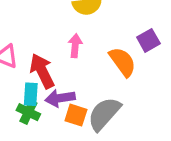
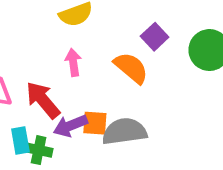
cyan rectangle: (31, 94) -> (20, 140), moved
gray semicircle: (104, 114) -> (124, 131), turned 54
orange square: (76, 115) -> (95, 123), moved

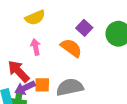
orange square: (95, 123) -> (42, 85), moved
purple arrow: (70, 126) -> (25, 88), moved

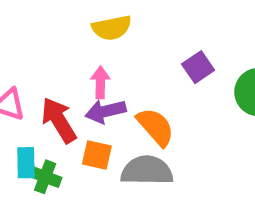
orange semicircle: (71, 48) -> (156, 127), moved
purple arrow: (25, 88) -> (106, 111), moved

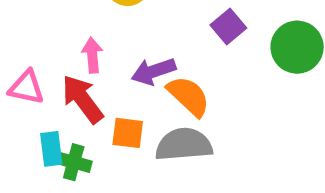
pink arrow: (100, 82) -> (92, 55), moved
purple arrow: (106, 111) -> (154, 71), moved

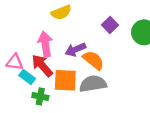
pink arrow: (92, 55) -> (45, 44), size x1.5
orange square: (128, 133) -> (65, 80), size x1.5
cyan rectangle: (51, 149) -> (27, 77), moved, turned -42

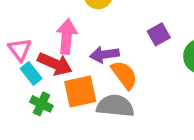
pink triangle: (15, 62) -> (20, 49), turned 30
red arrow: (42, 66) -> (55, 64), turned 140
orange square: (65, 80) -> (80, 91), turned -30

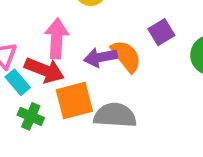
orange semicircle: (124, 75) -> (126, 56), moved

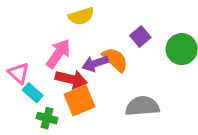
pink arrow: (57, 38) -> (58, 54), turned 40
red arrow: (44, 70) -> (71, 79), moved
gray semicircle: (115, 115) -> (142, 106), moved

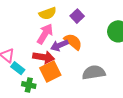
purple square: (140, 37) -> (77, 16), moved
pink arrow: (58, 54) -> (45, 34), moved

